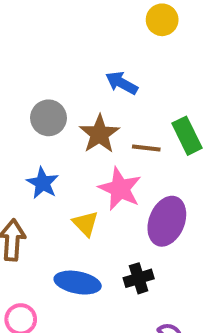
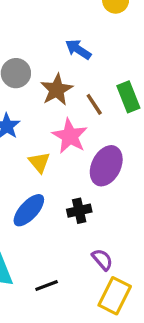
brown line: (146, 148) -> (94, 104), turned 45
blue ellipse: (78, 283) -> (29, 210), turned -63

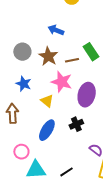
brown line: (94, 104) -> (72, 60), turned -56

